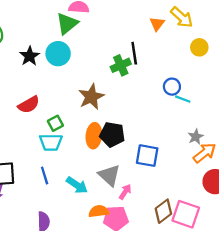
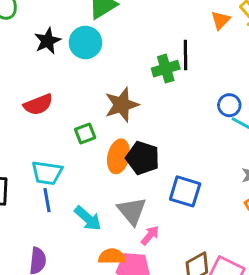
green square: (55, 123) -> (85, 133), moved
cyan trapezoid: (51, 142) -> (47, 173), moved

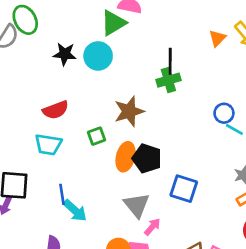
black star: (48, 41) -> (65, 54), turned 30
black line: (185, 55) -> (170, 61), moved
cyan trapezoid: (47, 173) -> (48, 145), moved
cyan arrow: (88, 218) -> (75, 211), moved

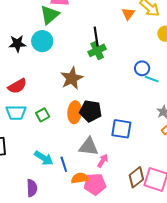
green square: (97, 136) -> (43, 115), moved
blue line: (62, 194) -> (64, 164), moved
gray triangle: (137, 205) -> (89, 147), turned -35

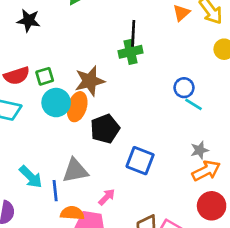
cyan circle: (42, 41) -> (56, 103), moved
black pentagon: (91, 111) -> (105, 129), turned 30
orange ellipse: (75, 112) -> (77, 107), moved
green square: (43, 115) -> (45, 76), moved
gray triangle: (89, 147) -> (75, 171), moved, turned -30

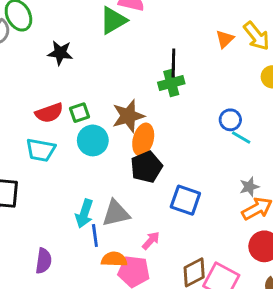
orange ellipse: (77, 107) -> (143, 140), moved
cyan arrow: (31, 177) -> (84, 214), moved, turned 65

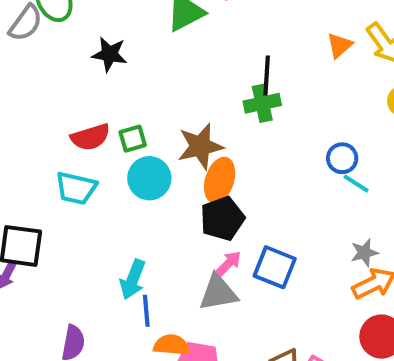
gray triangle: (116, 213) -> (218, 293), moved
pink arrow: (151, 241) -> (229, 263), moved

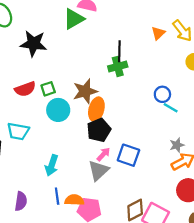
black star: (109, 54) -> (33, 44), size x1.4
cyan trapezoid: (76, 188) -> (18, 131), moved
gray triangle: (218, 293) -> (98, 170), turned -30
blue line: (146, 311) -> (57, 196), moved

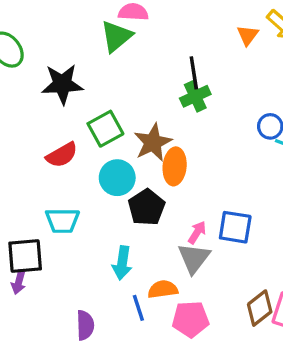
green square: (48, 89) -> (105, 129), moved, size x1.5
black pentagon: (99, 130) -> (147, 207), moved
orange semicircle: (74, 200) -> (163, 289), moved

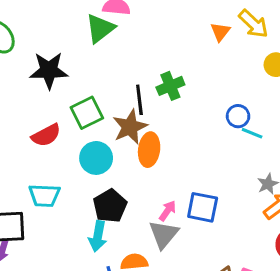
black line: (194, 73) -> (139, 100), moved
black pentagon: (147, 207) -> (110, 206), moved

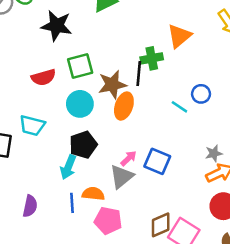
orange triangle: (220, 32) -> (179, 36), moved, size x1.5
black line: (139, 100) -> (139, 73), moved
cyan line: (252, 133) -> (179, 107), moved

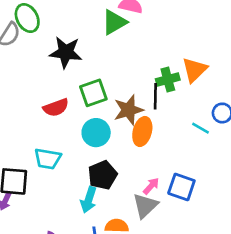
orange triangle: (179, 36) -> (195, 70), moved

